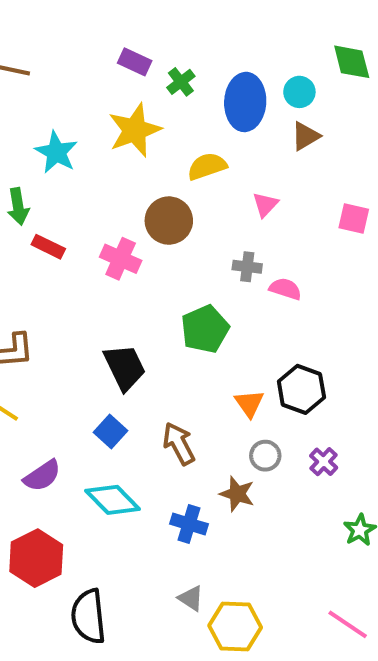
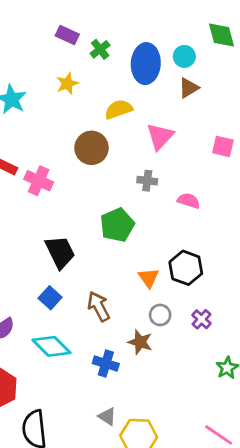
yellow star: (135, 130) -> (67, 84), size x0.6
pink triangle: (265, 204) -> (160, 136), size x1.5
pink cross: (121, 259) -> (39, 181), moved
pink semicircle: (285, 289) -> (189, 201), moved

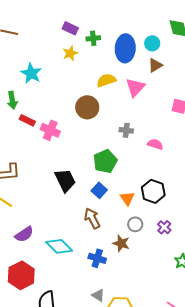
green cross: (100, 49) -> (93, 38), turned 32
yellow star: (67, 84) -> (70, 53), moved
pink triangle: (160, 136) -> (135, 87), moved
blue square: (50, 298) -> (99, 190), moved

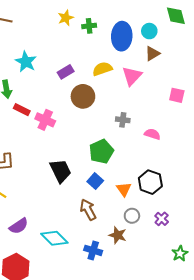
purple rectangle: (70, 28) -> (66, 72), moved, turned -56
yellow star: (70, 53) -> (66, 18), moved

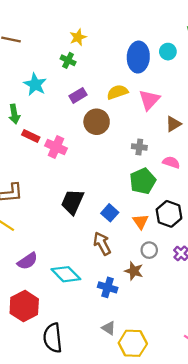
green cross: (89, 26) -> (68, 60), moved, turned 32
brown triangle: (152, 54) -> (173, 124), moved
green pentagon: (101, 151) -> (143, 181), moved
black trapezoid: (61, 171) -> (72, 202), turned -130

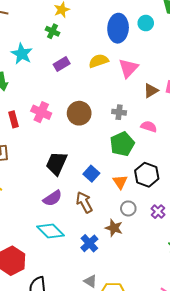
brown circle: (97, 122) -> (79, 113), moved
red rectangle: (31, 136) -> (14, 119), moved, turned 49
purple semicircle: (27, 261) -> (52, 198), moved
blue cross: (108, 287) -> (89, 243), turned 30

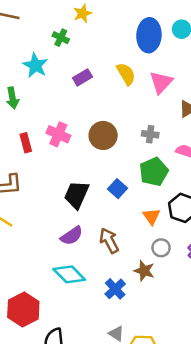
green cross: (52, 31) -> (61, 38), moved
yellow semicircle: (99, 61) -> (126, 74), turned 78
blue square: (91, 174) -> (118, 189), moved

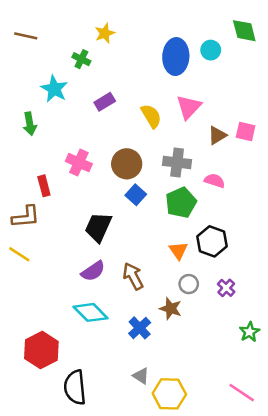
yellow semicircle: (126, 74) -> (151, 116), moved
gray cross: (150, 134) -> (177, 163), size x1.5
red rectangle: (26, 143) -> (44, 186), moved
blue square: (118, 189) -> (136, 195), moved

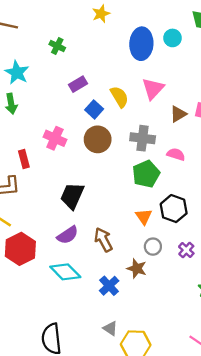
yellow star: (105, 33) -> (101, 14), moved
cyan star: (54, 89) -> (17, 73), moved
blue square: (136, 195) -> (94, 109), moved
red hexagon: (41, 350) -> (20, 249), moved

